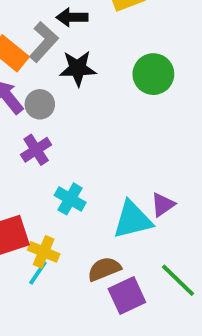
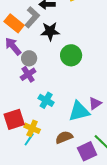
green circle: (153, 74) -> (71, 55), moved
gray circle: (40, 104) -> (29, 58), moved
purple square: (127, 295) -> (87, 151), moved

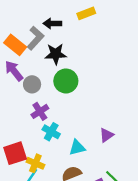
green circle: (71, 55) -> (66, 81), moved
purple cross: (28, 74) -> (40, 111), moved
cyan triangle: (79, 111) -> (77, 148), moved, size x0.7

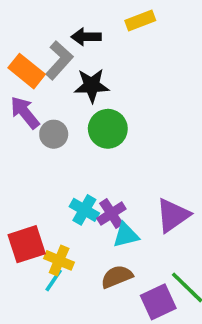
purple cross: (40, 111) -> (111, 214), moved
purple triangle: (106, 135) -> (173, 215), size x1.5

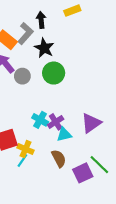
black arrow: (86, 37) -> (41, 20), turned 84
black star: (92, 85) -> (44, 48), turned 30
brown semicircle: (117, 277) -> (59, 158), turned 84

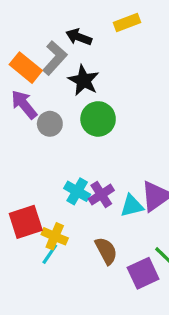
black arrow: (41, 20) -> (79, 37), turned -63
cyan triangle: (64, 134) -> (132, 206), moved

